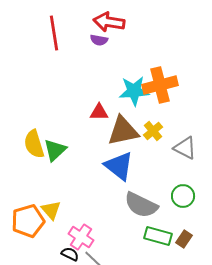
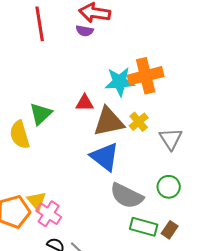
gray triangle: (185, 148) -> (171, 139), turned 30
green triangle: (55, 150) -> (41, 114), moved
pink cross: (81, 237) -> (49, 214), moved

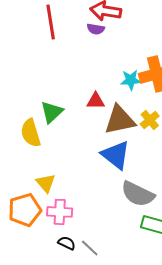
cyan star: (120, 82) -> (131, 80), size x0.7
yellow triangle: (37, 201) -> (46, 183), moved
pink cross: (49, 214) -> (60, 212), turned -30

